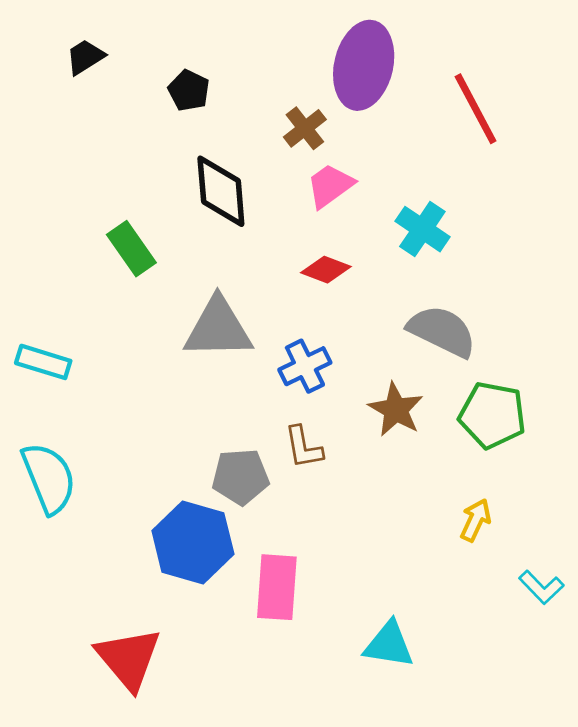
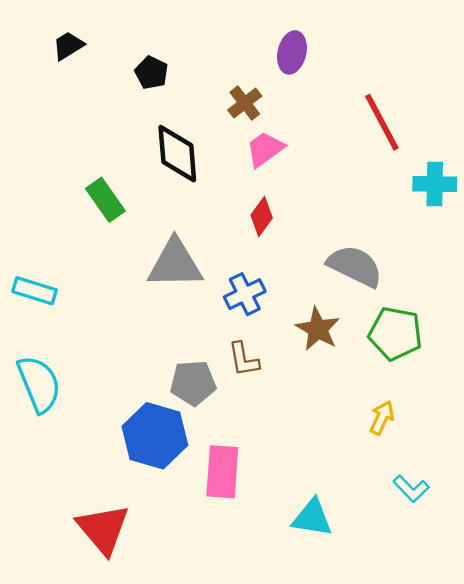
purple ellipse: (364, 65) -> (292, 52), size x0.6
red line: (476, 109) -> (382, 122), moved
cyan cross: (422, 229) -> (435, 184), moved, turned -33
red diamond: (326, 270) -> (262, 217), turned -75
cyan L-shape: (541, 587) -> (411, 489), moved

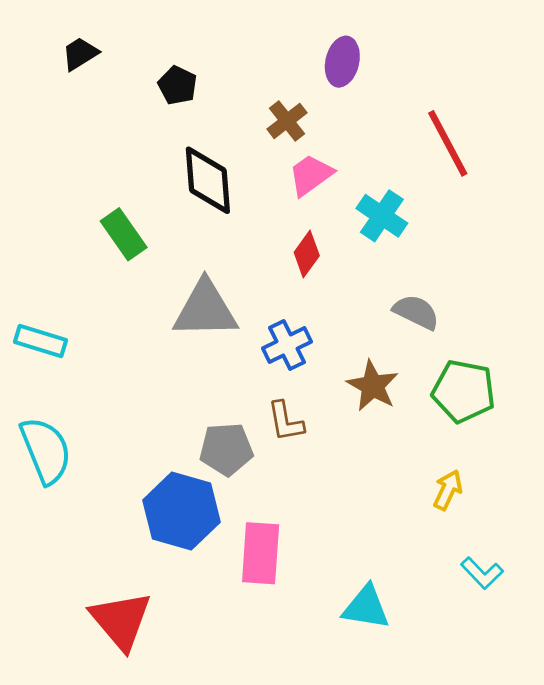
cyan cross: (435, 184) -> (382, 216), moved, turned 33
gray semicircle: (355, 266) -> (416, 312), size x0.7

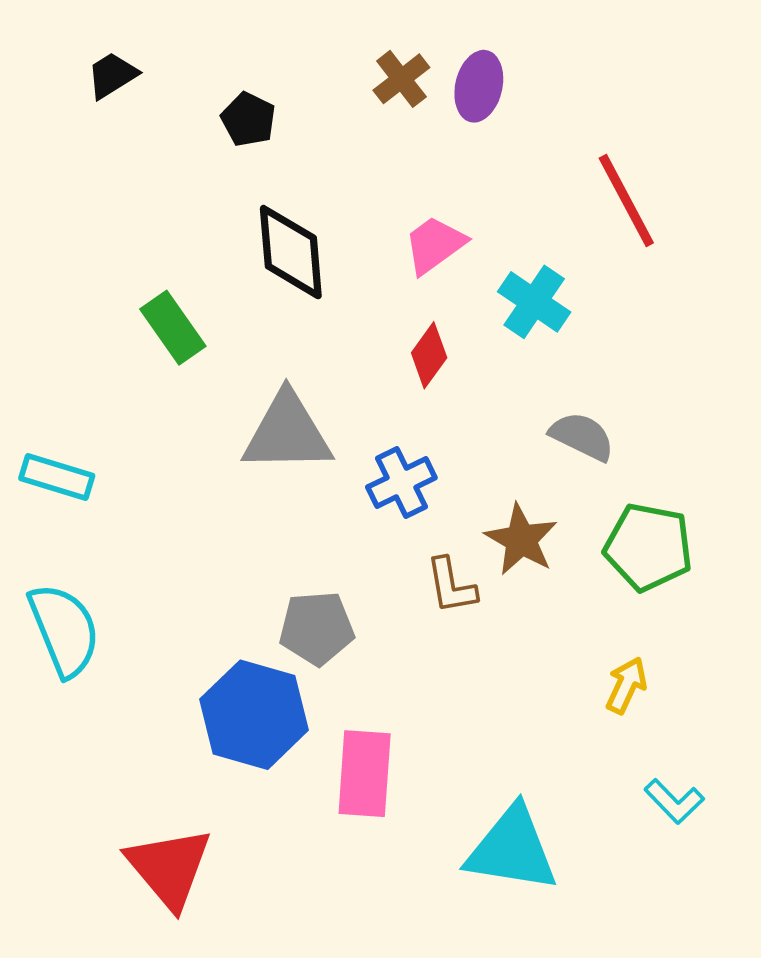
brown cross: (287, 121) -> (401, 79), moved
brown L-shape: (286, 421) -> (451, 586), moved
cyan triangle: (366, 607) -> (512, 849), size x1.4

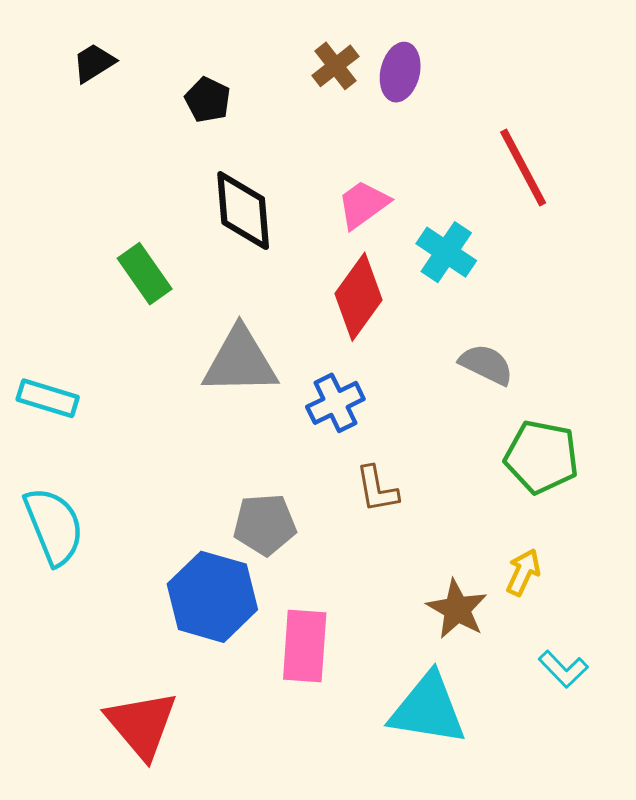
red diamond: (429, 355) -> (359, 297), size x1.6
brown star: (521, 540) -> (457, 609), moved

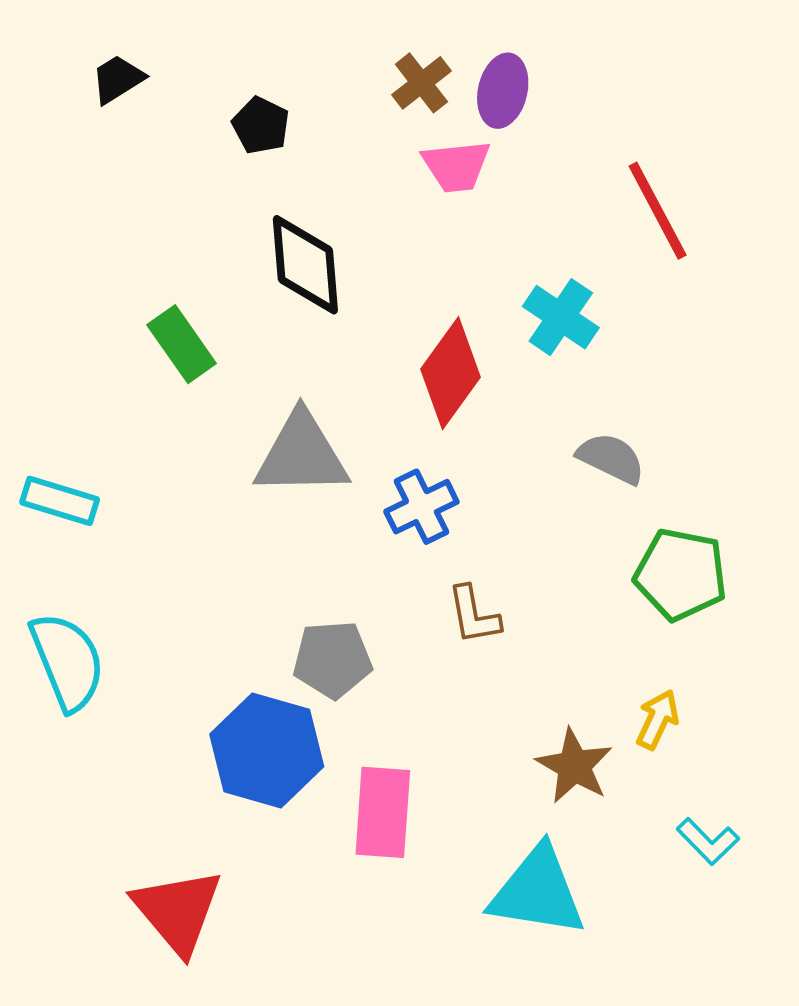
pink trapezoid: (363, 204) -> (456, 166), moved, turned -150

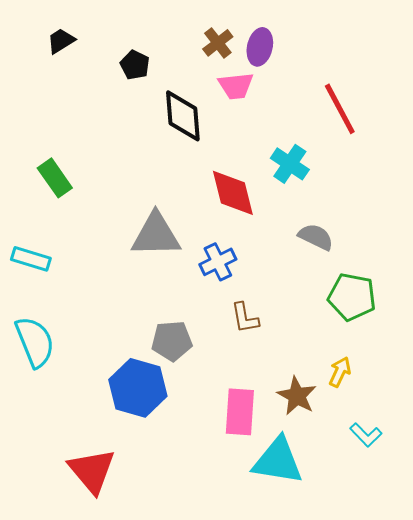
black diamond: (305, 265) -> (183, 116), moved
green rectangle: (182, 344) -> (55, 178), moved
red diamond: (450, 373) -> (233, 193), turned -50
pink rectangle: (383, 812) -> (240, 412), moved

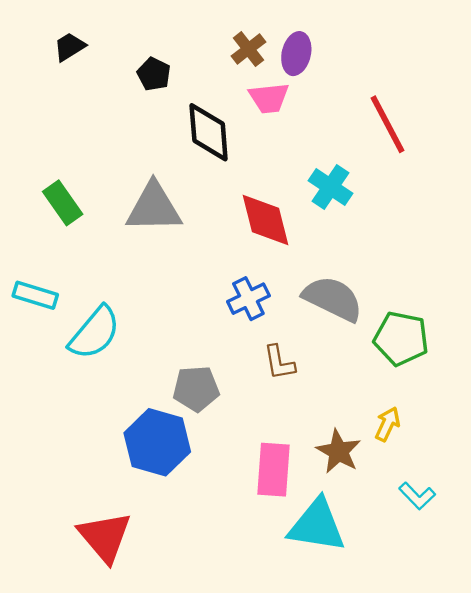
gray triangle: (156, 235) -> (154, 207), moved
gray semicircle: (316, 237) -> (333, 299), moved, size x1.5
cyan semicircle: (35, 342) -> (95, 333), moved, turned 62

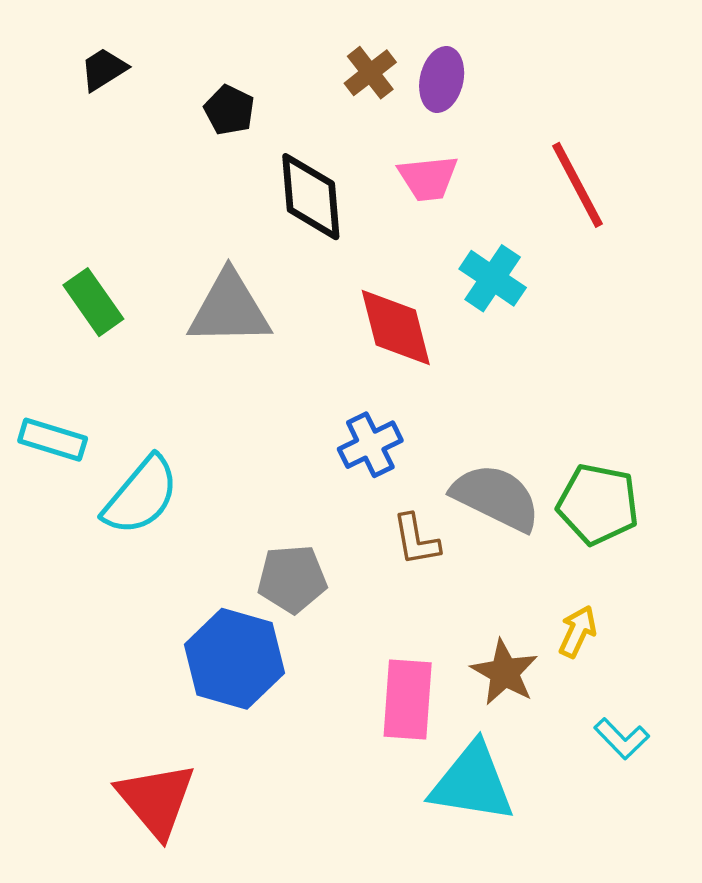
pink trapezoid: (269, 98) -> (428, 178), moved
gray semicircle: (333, 299) -> (496, 497), moved

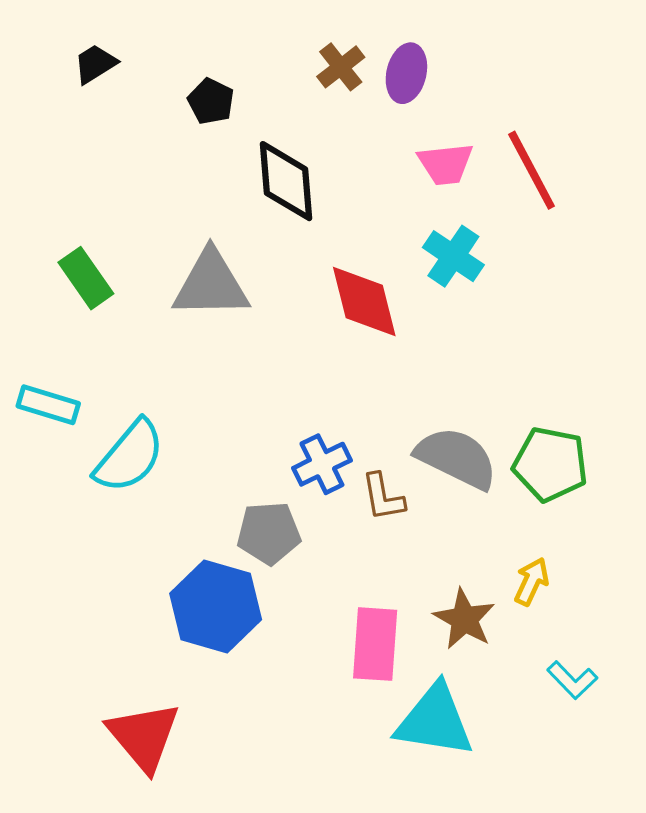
pink trapezoid: (428, 178) -> (446, 164), moved
blue cross: (370, 445) -> (322, 464), moved

